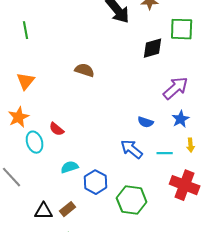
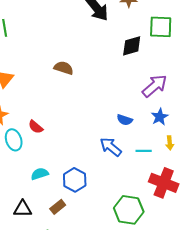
cyan semicircle: (70, 167) -> (40, 174), moved
green hexagon: (132, 200) -> (129, 210), moved
brown rectangle: (68, 209) -> (58, 207), moved

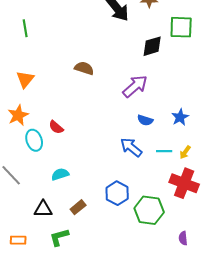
purple arrow: (155, 86) -> (135, 86), moved
yellow arrow: (170, 143) -> (185, 152), moved, turned 40
blue hexagon: (75, 180) -> (117, 193), moved

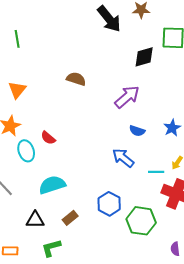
cyan line: (164, 151) -> (156, 172), moved
cyan semicircle: (60, 174) -> (52, 185), size x1.5

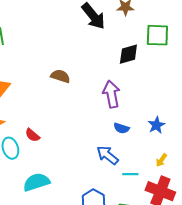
purple arrow: (127, 97) -> (111, 94), turned -60
cyan line: (156, 172) -> (130, 174), moved

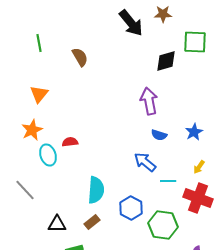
brown semicircle: (60, 76) -> (80, 57), moved, turned 42
red semicircle: (32, 135) -> (70, 142), turned 133
cyan semicircle: (36, 182) -> (96, 190), moved, turned 112

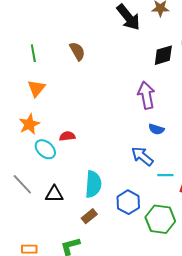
green line: (39, 43) -> (33, 53), moved
cyan ellipse: (48, 155) -> (45, 149), turned -30
black triangle: (57, 224) -> (54, 194), moved

